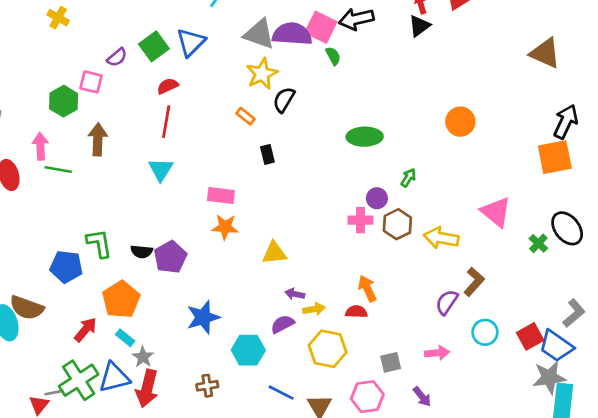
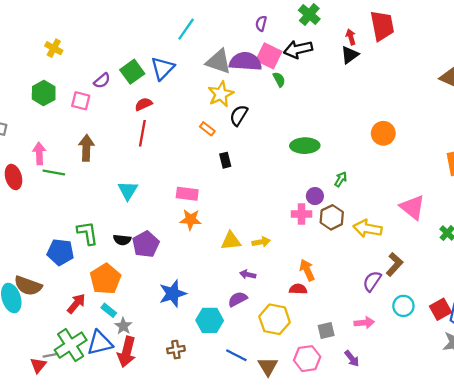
green hexagon: (64, 101) -> (44, 93), moved
cyan triangle: (161, 170) -> (128, 190), moved
yellow arrow: (314, 309) -> (261, 242), moved

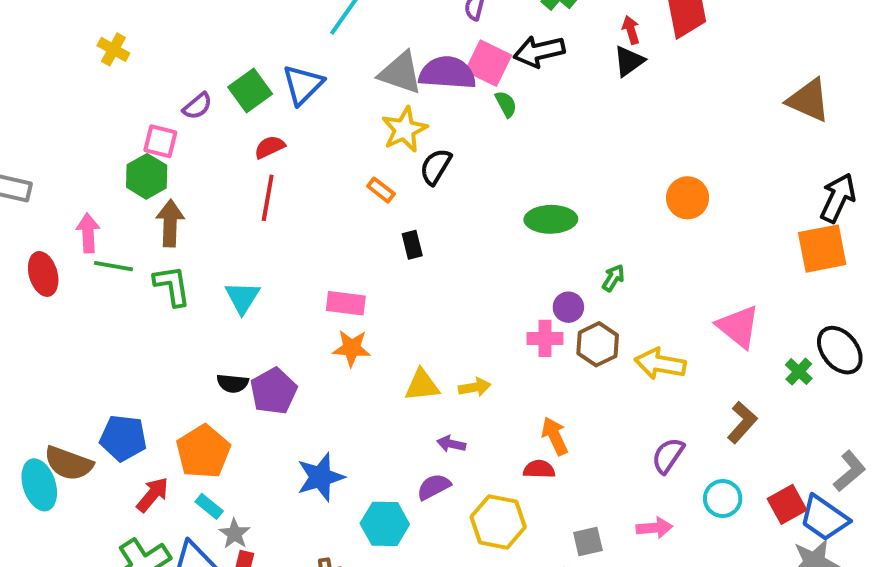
green hexagon: (44, 93) -> (147, 176), moved
green L-shape: (87, 233) -> (172, 286), moved
blue pentagon: (61, 252) -> (123, 438), moved
brown L-shape: (394, 264) -> (742, 422), moved

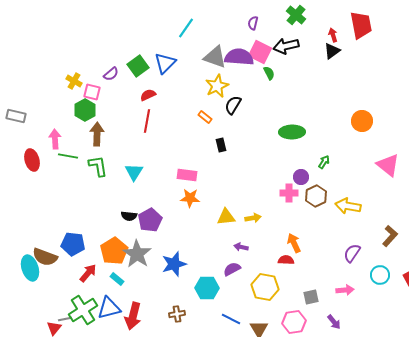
yellow cross: (113, 49) -> (74, 81), moved
pink triangle: (738, 327) -> (388, 165), moved
gray star: (235, 534) -> (137, 254), moved, size x1.8

